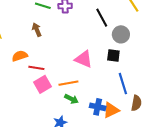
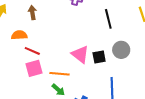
brown arrow: (37, 30) -> (32, 13), moved
gray circle: (121, 34) -> (121, 50), moved
black square: (113, 55) -> (99, 57), moved, turned -32

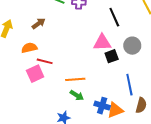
brown arrow: (32, 13) -> (39, 23), turned 72
pink triangle: (80, 54) -> (102, 43), moved, turned -30
pink square: (34, 68) -> (35, 74), moved

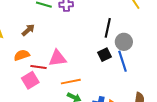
black line: (114, 17) -> (108, 28), moved, turned 42
pink triangle: (102, 43) -> (57, 58), moved
blue line: (129, 85) -> (123, 61), moved

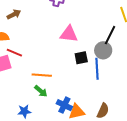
black line: (108, 28) -> (110, 35), moved
pink triangle: (57, 58) -> (69, 34), moved

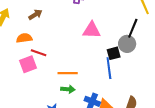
black square: (81, 58) -> (114, 53), moved
blue line: (97, 69) -> (109, 68), moved
green arrow: (41, 91) -> (68, 89), turned -32

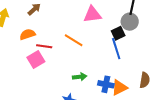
orange line: (68, 73) -> (74, 40), moved, turned 42

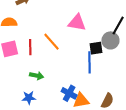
red line: (44, 46) -> (30, 47), moved, turned 63
green arrow: (80, 77) -> (37, 76), moved

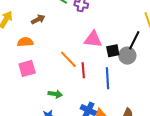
red line: (30, 47) -> (83, 70), moved
black square: (96, 48) -> (113, 51), moved

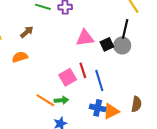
orange line: (68, 59) -> (45, 100), moved
pink square: (27, 68) -> (68, 77), moved
blue line: (107, 78) -> (99, 80), moved

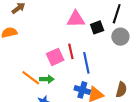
gray circle: (122, 45) -> (120, 37), moved

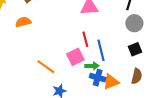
black square: (97, 27) -> (135, 49), moved
pink square: (55, 57) -> (75, 57), moved
green arrow: (47, 79) -> (92, 66), moved

